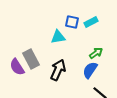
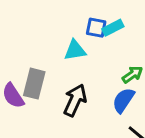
cyan rectangle: (91, 22) -> (113, 28), moved
gray rectangle: (31, 59) -> (34, 84), turned 42

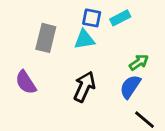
blue square: (96, 28) -> (92, 18), moved
gray rectangle: (34, 84) -> (46, 38), moved

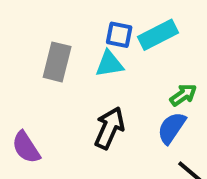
cyan rectangle: (120, 18) -> (158, 35), size x1.4
purple semicircle: (26, 82) -> (26, 147), moved

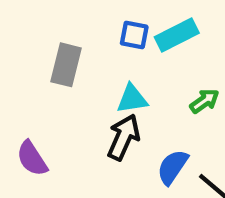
cyan triangle: (109, 64) -> (132, 99), moved
blue semicircle: (172, 128) -> (173, 167), moved

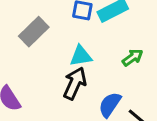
gray rectangle: (66, 65) -> (34, 32), turned 32

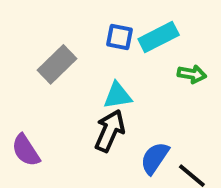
green arrow: (133, 57) -> (192, 74), moved, turned 45

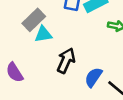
cyan triangle: (118, 96) -> (43, 34), moved

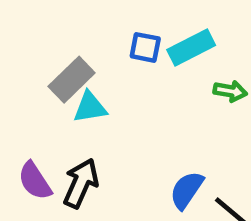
black arrow: (66, 61) -> (81, 183), moved

